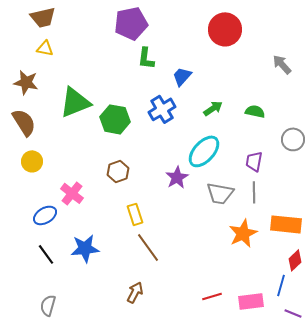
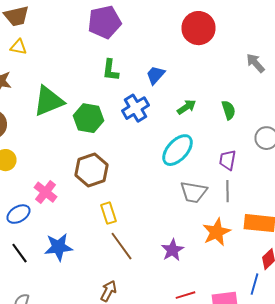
green L-shape: (146, 58) -> (110, 70), moved
green semicircle: (255, 111) -> (228, 110), turned 60
brown hexagon: (118, 171) -> (92, 170), size x1.5
purple star: (177, 177) -> (172, 250), moved

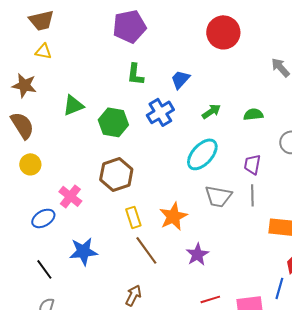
green triangle: (48, 101) -> (73, 105), size x0.7
green semicircle: (228, 110) -> (253, 114), turned -78
orange star: (216, 232) -> (173, 216), moved
black line: (20, 253) -> (44, 269), moved

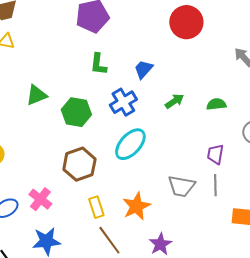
cyan ellipse: (202, 154) -> (130, 144), moved
pink cross: (70, 196) -> (40, 199), moved

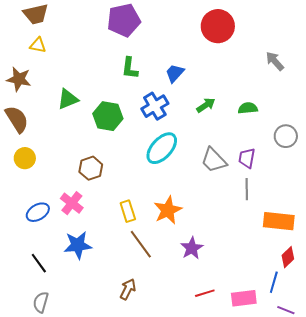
brown hexagon: (79, 164) -> (91, 168), moved, size x0.7
gray trapezoid: (181, 186) -> (214, 160), moved, turned 36

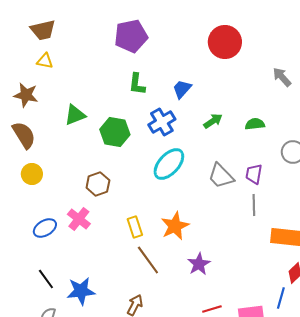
blue star: (78, 245) -> (81, 291), moved

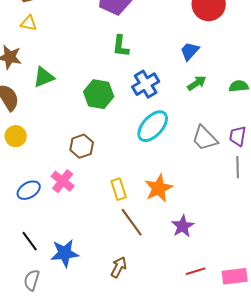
blue trapezoid: (182, 89) -> (190, 51), moved
green triangle: (75, 115) -> (44, 77), moved

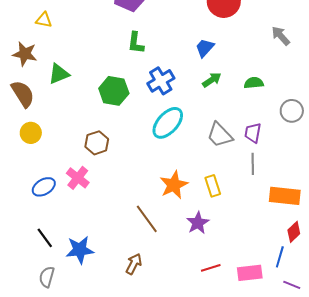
yellow rectangle: (119, 189) -> (213, 186), moved

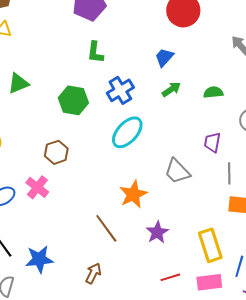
gray trapezoid: (220, 135) -> (177, 171), moved
gray line: (253, 164) -> (229, 173), moved
yellow rectangle: (213, 186) -> (210, 245), moved, size x1.5

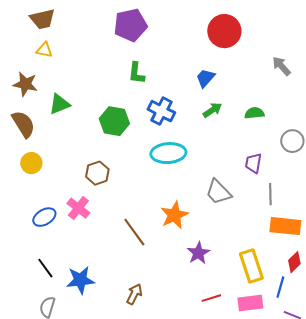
blue cross: (120, 90) -> (161, 111), turned -32
cyan ellipse: (127, 132) -> (168, 153), turned 44
brown line: (106, 228) -> (134, 232), moved

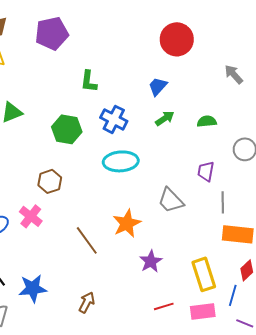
purple pentagon: (130, 25) -> (52, 33), moved

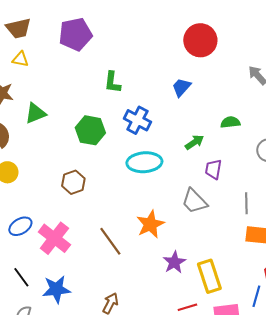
green arrow: (165, 118) -> (194, 142), moved
purple trapezoid: (206, 171) -> (213, 169), moved
pink cross: (31, 216) -> (54, 238), moved, size x1.4
yellow rectangle: (204, 274) -> (209, 276), moved

